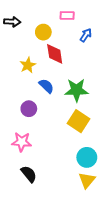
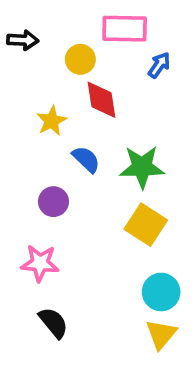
pink rectangle: (67, 16) -> (125, 29), size x1.6

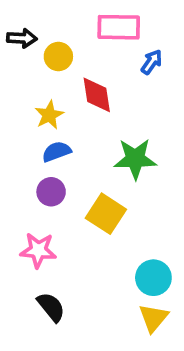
yellow circle: (80, 59) -> (58, 56), moved
blue semicircle: (86, 159) -> (57, 152), moved, turned -64
yellow square: (146, 225) -> (106, 214), moved

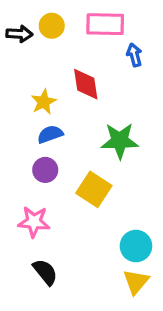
yellow circle: (58, 56) -> (52, 26), moved
blue arrow: (152, 62) -> (134, 55), turned -50

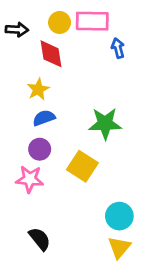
yellow circle: (52, 26) -> (60, 22), moved
red diamond: (86, 84) -> (51, 54), moved
pink star: (34, 222) -> (30, 179), moved

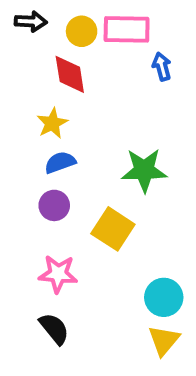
black arrow: (17, 30) -> (31, 22), moved
pink star: (30, 179) -> (58, 274), moved

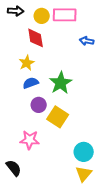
blue arrow: (162, 67) -> (87, 41), moved, turned -64
green star: (144, 170) -> (61, 83), moved, turned -30
purple circle: (54, 205) -> (39, 105), moved
black semicircle: (54, 329) -> (14, 168), moved

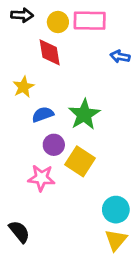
yellow star: (27, 63) -> (23, 87), moved
pink star: (30, 140) -> (41, 178), moved

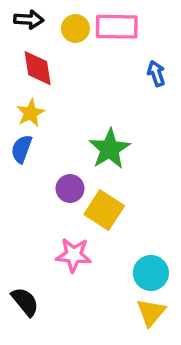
red diamond: (50, 52) -> (38, 68), moved
blue arrow: (120, 57) -> (156, 73), turned 60
blue semicircle: (43, 114) -> (21, 149), moved, turned -50
pink star: (41, 178) -> (74, 255), moved

